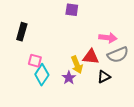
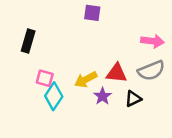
pink arrow: (108, 38) -> (152, 41), moved
yellow arrow: (77, 65) -> (86, 80), moved, turned 84
purple star: (69, 78) -> (102, 96), moved

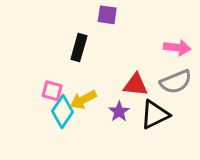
black rectangle: (28, 41) -> (79, 48), moved
yellow arrow: (86, 80) -> (83, 100), moved
black triangle: (133, 99) -> (155, 115), size x1.5

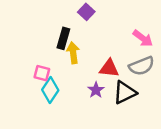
purple square: (107, 15) -> (86, 12), turned 35
pink arrow: (177, 48) -> (143, 38), turned 30
yellow arrow: (83, 100) -> (73, 53), moved, turned 110

